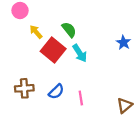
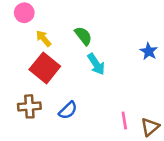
red square: (53, 50) -> (45, 68), moved
pink line: (81, 98) -> (124, 121), moved

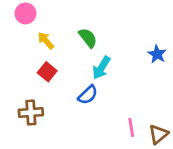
cyan arrow: (96, 64) -> (101, 68), turned 65
red square: (45, 68) -> (47, 72), size x0.6
blue semicircle: (68, 110) -> (88, 95), moved

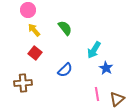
pink circle: (25, 13) -> (28, 10), moved
blue star: (157, 54) -> (106, 68), moved
cyan arrow: (101, 68) -> (94, 50), moved

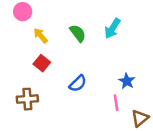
pink circle: (28, 10) -> (23, 12), moved
cyan arrow: (94, 50) -> (112, 28), moved
pink line: (97, 94) -> (116, 103), moved

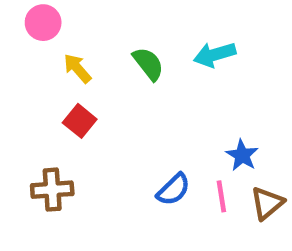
cyan arrow: (112, 28) -> (215, 55), turned 42
blue semicircle: (78, 83) -> (173, 190), moved
brown triangle: (140, 118) -> (267, 203), moved

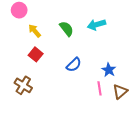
brown cross: (52, 190) -> (23, 85), turned 36
blue semicircle: (173, 190) -> (74, 65), moved

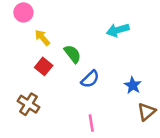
green semicircle: (67, 29) -> (72, 54), moved
pink line: (100, 88) -> (91, 123), moved

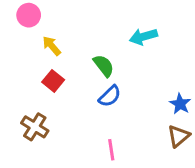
green semicircle: (72, 54) -> (104, 66), moved
blue star: (133, 85) -> (180, 104), moved

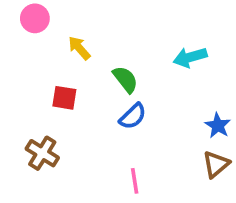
cyan arrow: (143, 37) -> (190, 57), moved
yellow arrow: (52, 46) -> (79, 48), moved
red square: (53, 81) -> (64, 98), turned -30

